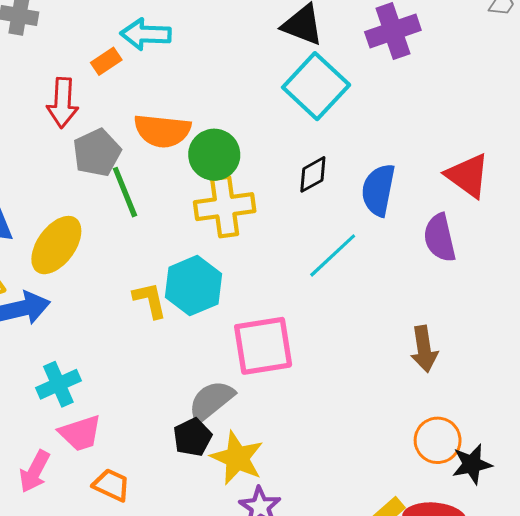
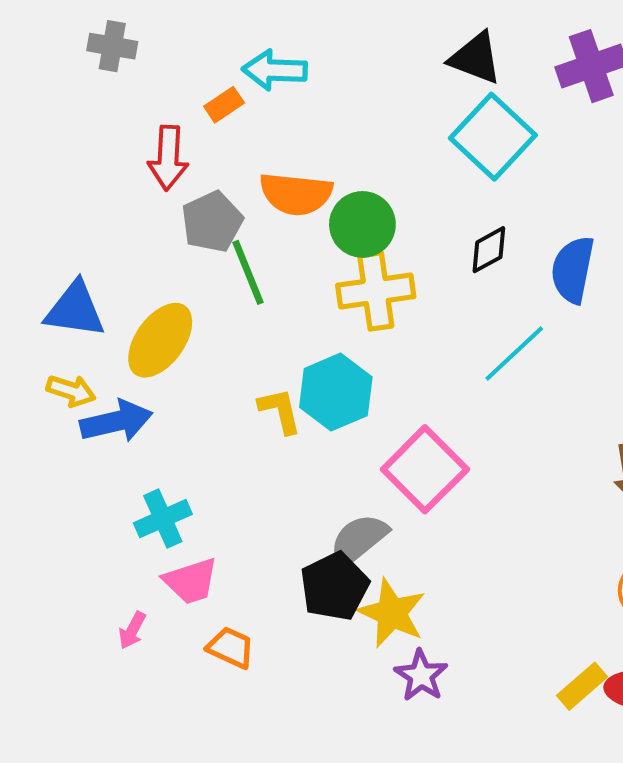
pink square: (263, 346) -> (425, 469), turned -36
black pentagon: (192, 437) -> (335, 586), size x1.4
pink arrow: (35, 471) -> (132, 630), size x0.7

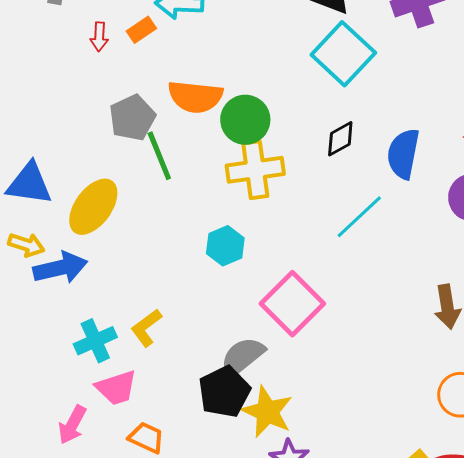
red arrow: (168, 158) -> (99, 37), moved, size x0.6
cyan hexagon: (336, 392) -> (225, 246), size x0.7
yellow L-shape: (280, 411) -> (146, 328), moved, turned -114
pink arrow: (132, 630) -> (72, 425), size x1.4

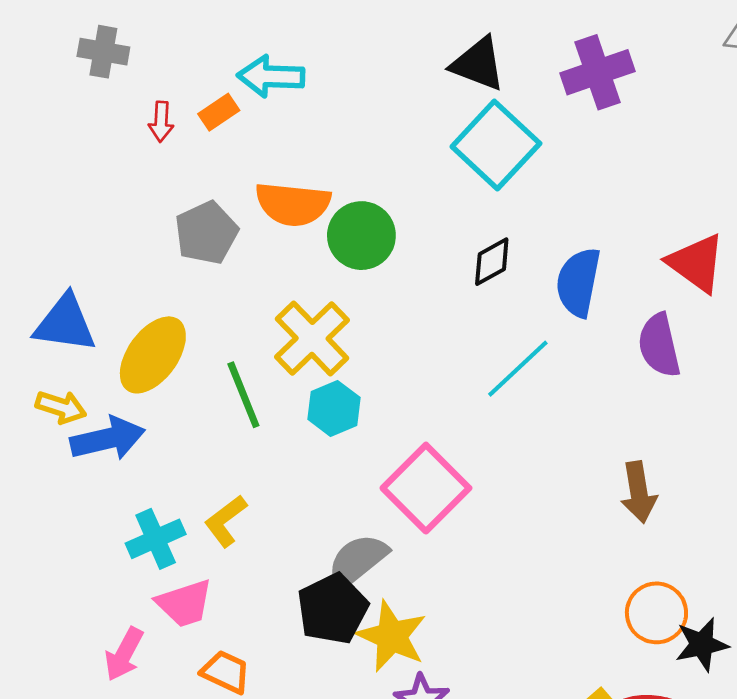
green line: (159, 156) -> (243, 395), moved
yellow cross: (255, 170) -> (312, 338), moved, turned -36

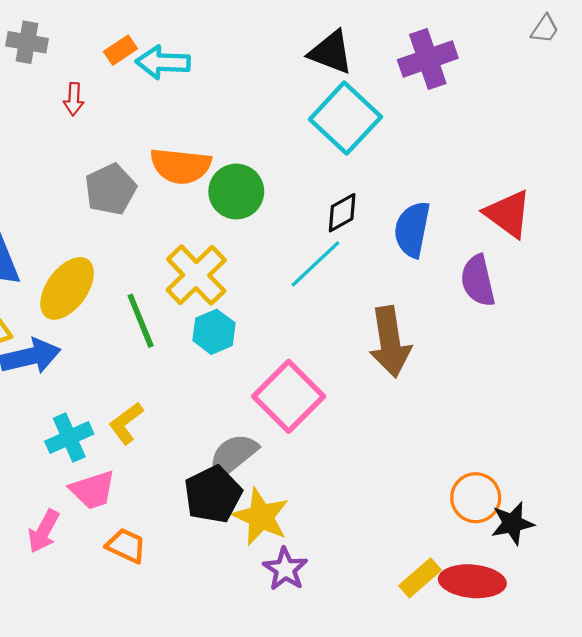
orange rectangle: (219, 112) -> (120, 50), moved
cyan line: (518, 369) -> (315, 264), moved
brown arrow: (639, 492) -> (390, 342), moved, size x1.4

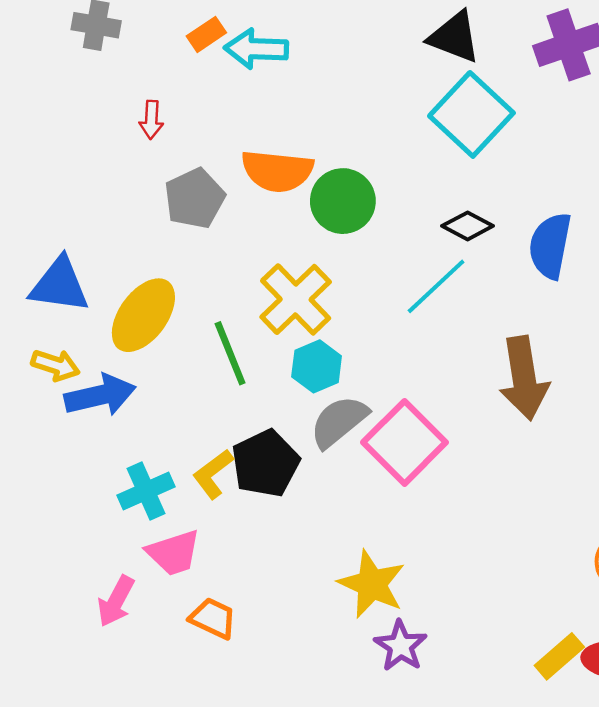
red arrow: (74, 99) -> (151, 120), moved
black diamond: (342, 213) -> (468, 226), turned 57
gray semicircle: (233, 455) -> (339, 421), moved
black pentagon: (213, 494) -> (265, 463), moved

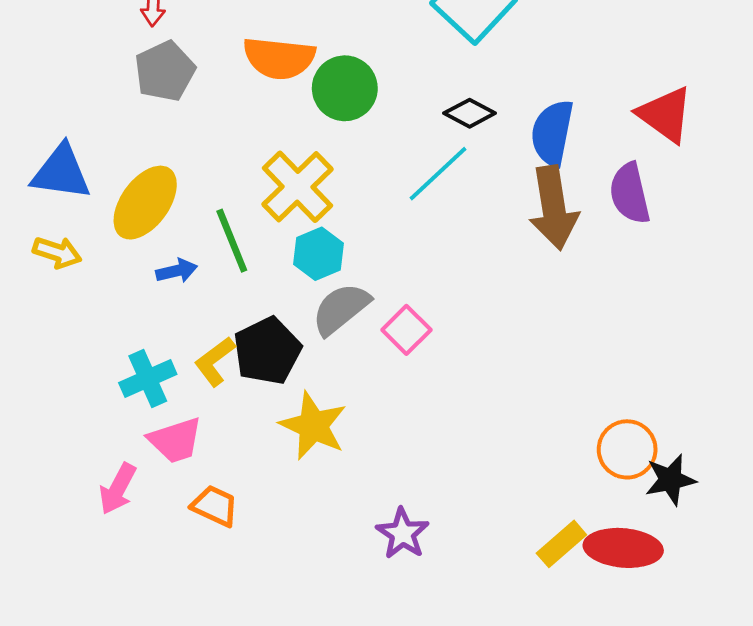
gray pentagon: (195, 198) -> (165, 71), moved
brown arrow: (524, 378) -> (554, 208), moved
blue arrow: (100, 395) -> (177, 271), moved, size x0.6
pink square: (405, 442) -> (406, 330), size x0.6
yellow star: (372, 584) -> (313, 426), moved

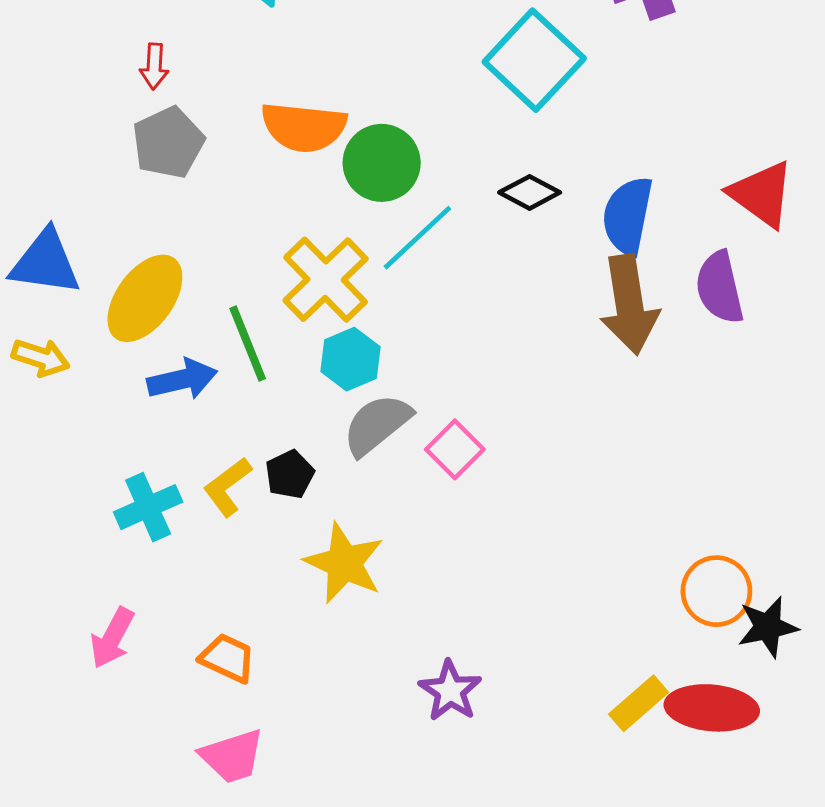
cyan line: (438, 174) -> (417, 238), moved
blue arrow: (177, 271) -> (182, 379), size x1.4
black pentagon: (267, 351) -> (290, 474), size x0.6
pink trapezoid: (175, 440) -> (232, 756), moved

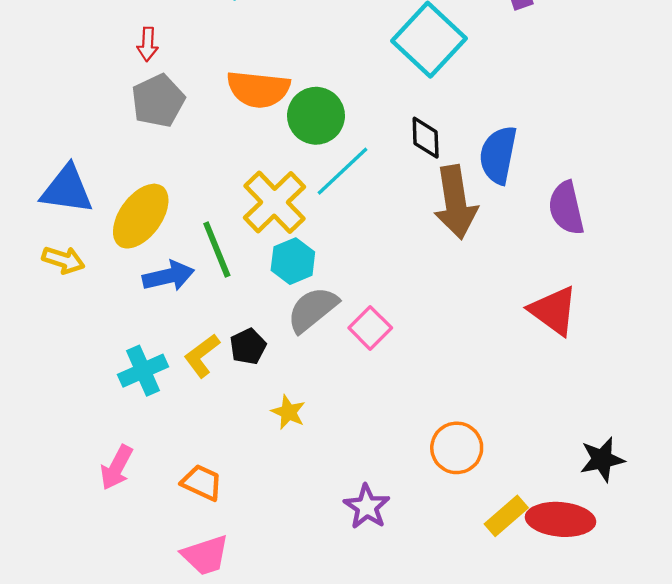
black diamond: (530, 192) -> (426, 138), turned 60
red triangle: (762, 194) -> (554, 311), moved
brown arrow: (629, 305) -> (456, 202), moved
yellow star: (344, 563) -> (288, 412), size x0.6
orange circle: (716, 591) -> (457, 448), moved

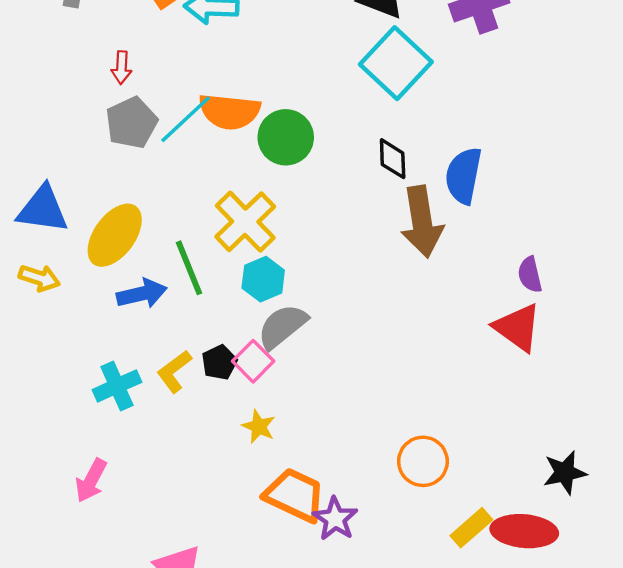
cyan line: (343, 171) -> (186, 119), moved
purple semicircle: (566, 208) -> (530, 275), moved, size x0.7
pink square: (370, 328) -> (253, 361), moved
orange trapezoid: (202, 482) -> (295, 495), moved, size x1.5

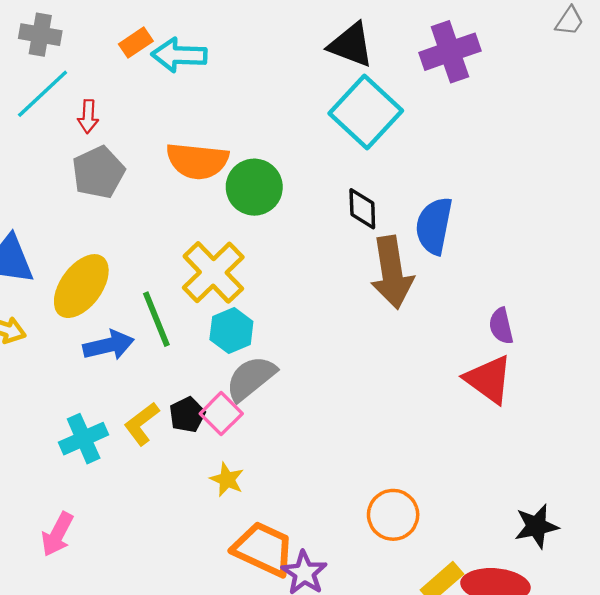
cyan line: (186, 119) -> (43, 94), moved

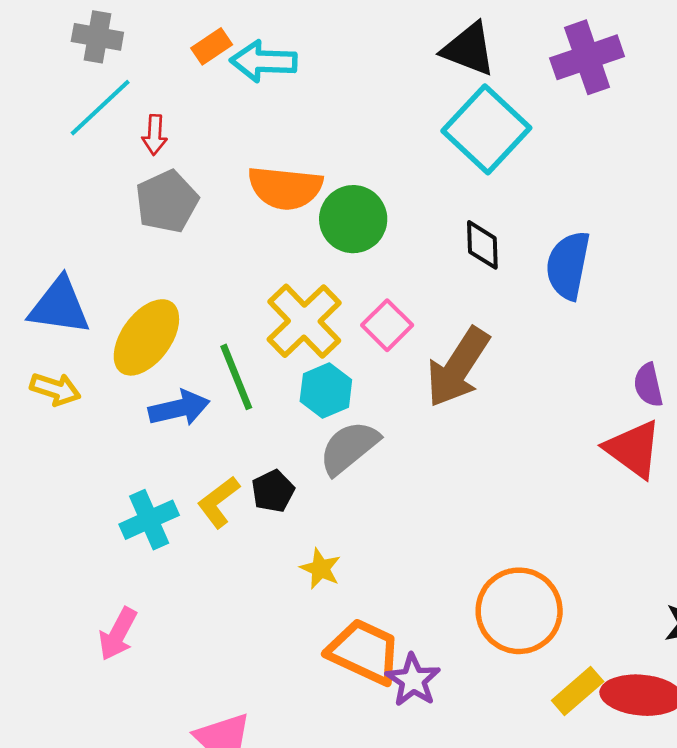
brown arrow: (392, 272) -> (458, 367), moved, turned 42
pink square: (221, 414) -> (387, 325), moved
orange circle: (393, 515) -> (519, 611), size x1.4

